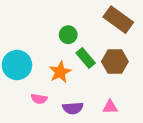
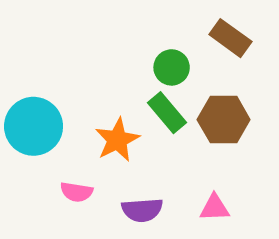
brown rectangle: (118, 20) -> (230, 38), size x0.7
green circle: (68, 35) -> (172, 67), moved

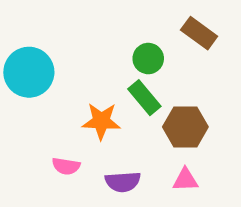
brown hexagon: (224, 120) -> (185, 127), moved
cyan circle: (34, 126) -> (29, 72), moved
orange star: (117, 140) -> (101, 121), turned 30

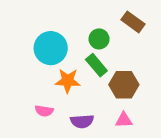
cyan circle: (29, 72) -> (51, 48), moved

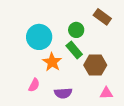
orange star: (68, 81) -> (52, 62), turned 30
pink semicircle: (44, 111) -> (34, 85), turned -72
pink triangle: (124, 120) -> (106, 93), moved

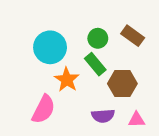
brown rectangle: (102, 17) -> (133, 36), moved
pink semicircle: (34, 85) -> (44, 109), size x1.6
purple semicircle: (63, 93) -> (103, 116), moved

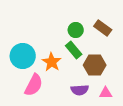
cyan circle: (50, 47) -> (23, 56), moved

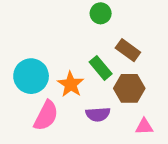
brown rectangle: (103, 28) -> (128, 50), moved
green circle: (76, 30) -> (101, 13), moved
purple semicircle: (80, 90) -> (98, 114), moved

